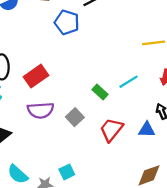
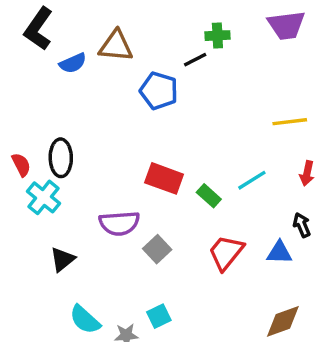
red rectangle: (36, 76) -> (164, 178), moved, turned 55
gray square: (75, 117) -> (157, 249), moved

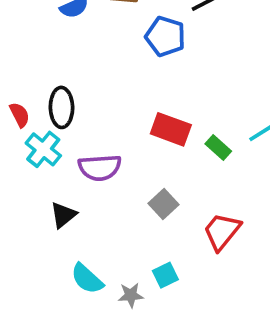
purple semicircle: (119, 223) -> (100, 168), moved
red trapezoid: (226, 253) -> (222, 231), moved

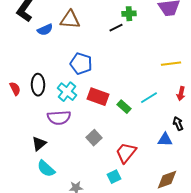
blue pentagon: (165, 36) -> (81, 64), moved
cyan cross: (43, 149) -> (67, 92), moved
cyan square: (165, 275) -> (114, 177), moved
cyan semicircle: (87, 279) -> (46, 169), moved

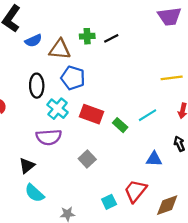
green cross: (129, 14) -> (87, 36), moved
brown triangle: (70, 20) -> (60, 49), moved
black ellipse: (38, 85) -> (37, 86), moved
blue triangle: (165, 140) -> (154, 159), moved
red trapezoid: (126, 153) -> (135, 191), moved

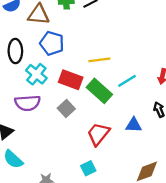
yellow line: (172, 78) -> (99, 60), moved
green rectangle: (120, 125) -> (99, 91), size x1.6
gray square: (87, 159) -> (66, 108), moved
red trapezoid: (135, 191) -> (98, 134), moved

